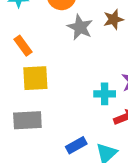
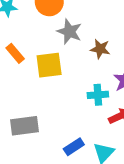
brown star: (113, 19) -> (100, 49), moved, turned 30
yellow square: (35, 78) -> (49, 65), moved

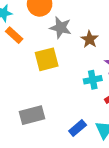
brown star: (100, 49) -> (89, 39), turned 30
orange rectangle: (15, 53) -> (14, 35), moved

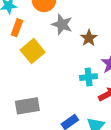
orange rectangle: (14, 35) -> (17, 28), turned 63
yellow square: (47, 59) -> (33, 51), moved, turned -30

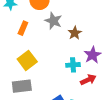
orange rectangle: (17, 28) -> (23, 28), moved
yellow square: (33, 51) -> (27, 60), moved

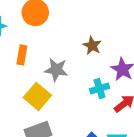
gray star: (53, 21) -> (56, 70), moved

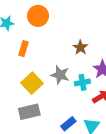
gray star: (56, 70) -> (60, 75), moved

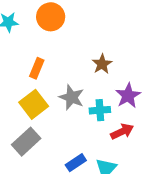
orange rectangle: (23, 49) -> (37, 68), moved
gray rectangle: (29, 112) -> (26, 142), turned -35

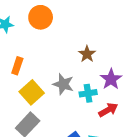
orange rectangle: (37, 68) -> (17, 66), moved

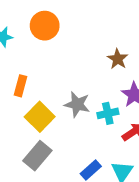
brown star: (87, 54) -> (118, 59), moved

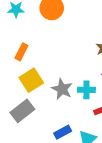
gray star: (77, 104) -> (62, 89), moved

